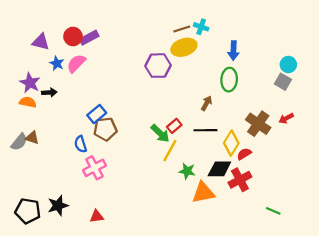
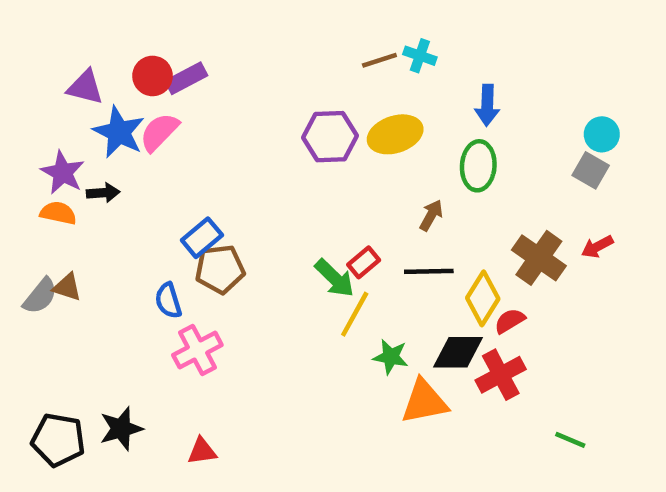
yellow ellipse: (184, 47) -> (395, 134), moved
blue star: (57, 63) -> (119, 132), size x1.6

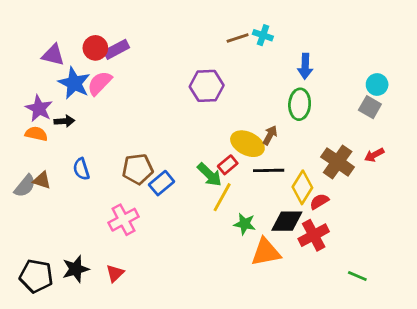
yellow ellipse: (395, 134) -> (247, 144), moved, turned 44
blue rectangle: (202, 238) -> (162, 183), moved
blue semicircle: (168, 301) -> (81, 169), moved
red triangle: (202, 451) -> (115, 273), moved, turned -36

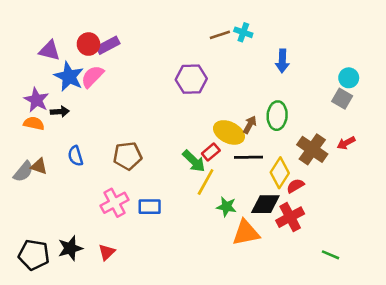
green ellipse: (300, 104) -> (277, 116), moved
blue rectangle: (162, 183) -> (150, 207), moved, turned 40

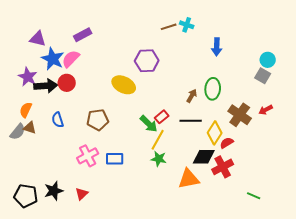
red circle: (88, 44) -> (67, 83), moved
black arrow: (60, 112) -> (46, 86), size x1.6
orange semicircle: (34, 123) -> (26, 110), moved, turned -77
yellow ellipse: (229, 132) -> (124, 85), moved
green star: (226, 207) -> (159, 159), moved

